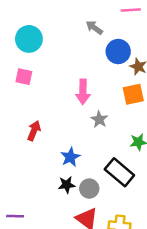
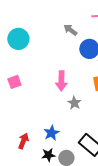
pink square: (24, 77) -> (14, 82), moved, turned -32
red arrow: (34, 131) -> (23, 141), moved

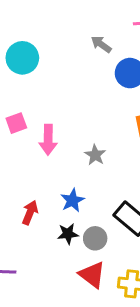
pink arrow: (61, 81) -> (48, 140), moved
gray star: (74, 103) -> (95, 155), moved

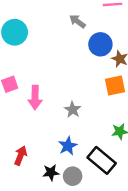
blue star: (72, 200) -> (68, 146), moved

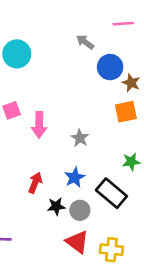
red arrow: (21, 156) -> (35, 183), moved

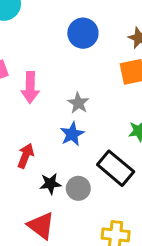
blue circle: (110, 67) -> (83, 33), moved
blue star: (75, 177) -> (72, 134), moved
red triangle: (77, 242) -> (41, 226), moved

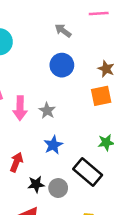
gray star: (78, 103) -> (47, 111), moved

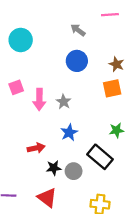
red arrow: (16, 162) -> (36, 148), turned 56

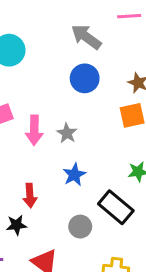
gray arrow: (78, 30) -> (86, 37), size x1.5
red arrow: (36, 148) -> (30, 195), turned 98
black star: (54, 168) -> (16, 225), moved

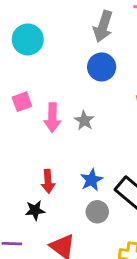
gray arrow: (86, 37) -> (103, 26), turned -108
blue star: (74, 175) -> (91, 180), moved

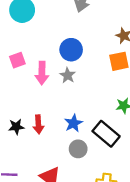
blue circle: (102, 67) -> (71, 50), moved
black star: (35, 210) -> (16, 127), moved

